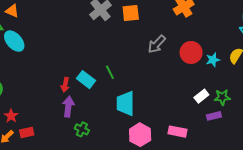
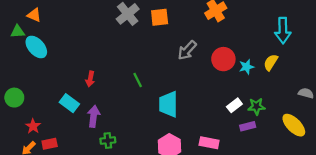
cyan rectangle: (86, 80) -> (69, 103), moved
red arrow: (65, 85) -> (90, 79), moved
cyan trapezoid: (125, 103) -> (168, 104), moved
green cross: (82, 129) -> (108, 141), turned -32

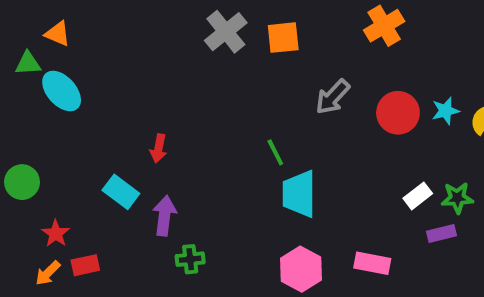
cyan star: (247, 67) -> (445, 111), moved
green line: (138, 80) -> (275, 152), moved

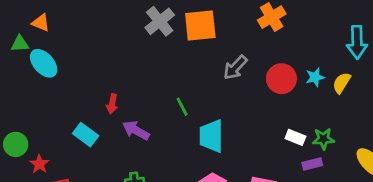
orange square: (283, 38) -> (200, 25), size x1.4
green line: (275, 152) -> (182, 107), moved
green circle: (22, 182) -> (16, 144), moved
white rectangle: (418, 196) -> (295, 137), turned 60
purple arrow: (164, 216) -> (136, 130), moved, turned -68

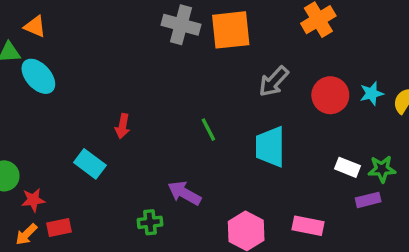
gray cross: (160, 21) -> (181, 25), turned -36
purple arrow: (136, 130) -> (184, 193), moved
cyan trapezoid: (211, 136) -> (270, 147), moved
red star: (39, 164) -> (33, 200), turned 30

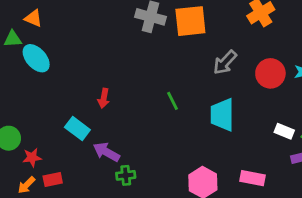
purple arrow: (184, 193) -> (106, 152), moved

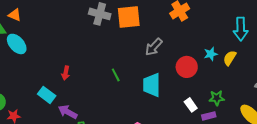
red circle: (270, 73) -> (187, 67), moved
white rectangle: (284, 131) -> (191, 105), moved, turned 32

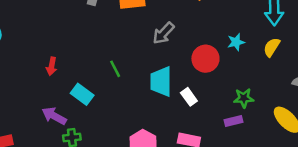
yellow semicircle: (230, 58) -> (272, 47), moved
cyan rectangle: (47, 95) -> (82, 94), moved
white rectangle: (191, 105) -> (189, 97), moved

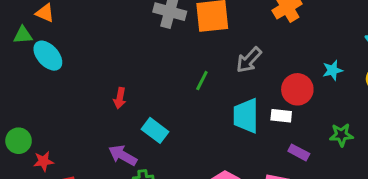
green line: (115, 69) -> (202, 81), moved, turned 54
white rectangle: (189, 97) -> (281, 116), moved, turned -48
purple rectangle: (233, 121) -> (299, 152), moved, turned 42

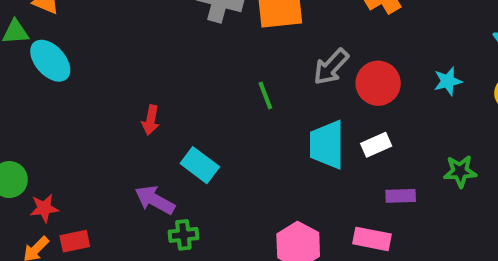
green line: (202, 81) -> (265, 96), turned -48
red circle: (297, 89) -> (378, 83), moved
white rectangle: (281, 116) -> (376, 145), turned -30
purple rectangle: (299, 152) -> (401, 196), turned -30

